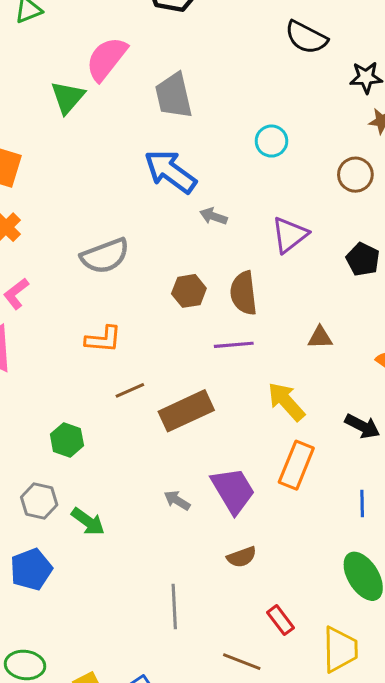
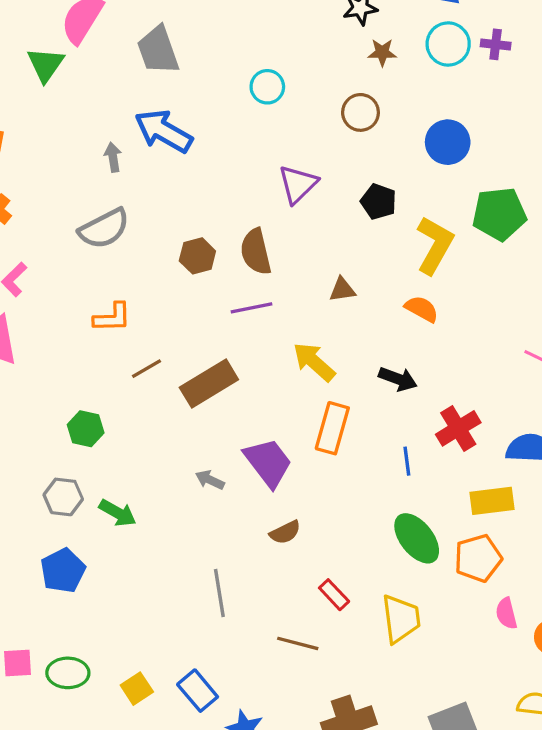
gray arrow: (214, 216) -> (113, 157), moved, turned 68

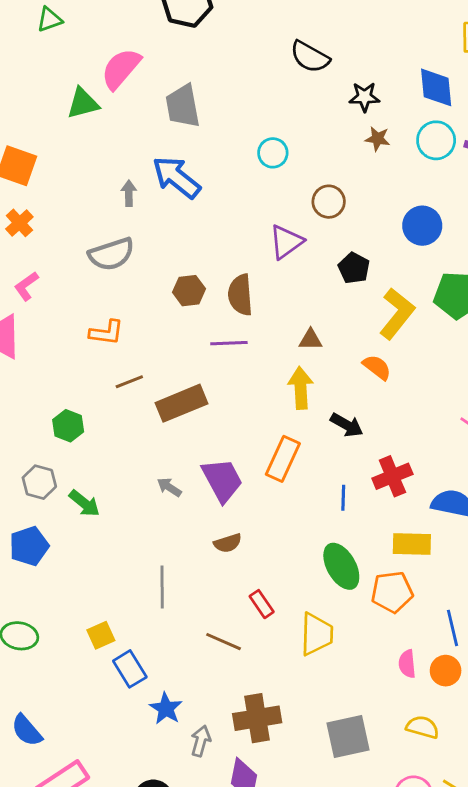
green triangle: (45, 65) -> (83, 103), turned 32
brown circle: (360, 112) -> (329, 202), moved
yellow arrow: (314, 362) -> (301, 388), moved, turned 36
pink semicircle: (506, 613) -> (407, 664), moved
yellow square: (137, 689) -> (101, 635), moved

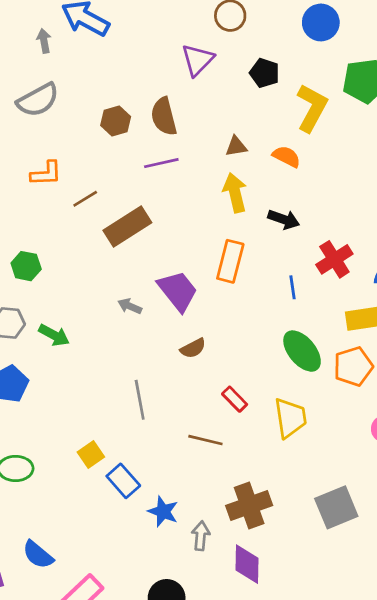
orange semicircle: (377, 367) -> (287, 157), moved
brown line: (129, 382) -> (85, 199), moved

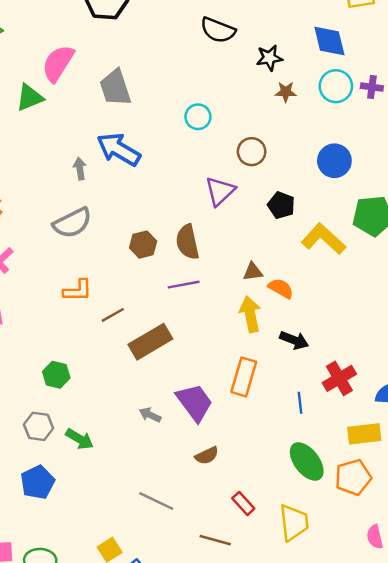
yellow L-shape: (312, 108) -> (323, 239), turned -78
orange semicircle: (287, 157) -> (281, 288), moved
gray line: (140, 400) -> (156, 501), turned -56

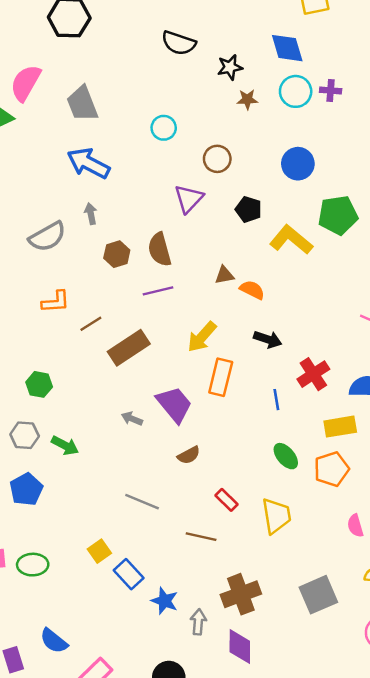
gray arrow: (80, 169) -> (91, 214), moved
yellow arrow: (250, 314) -> (202, 337), moved, turned -124
green ellipse: (307, 462) -> (286, 456), size x0.7

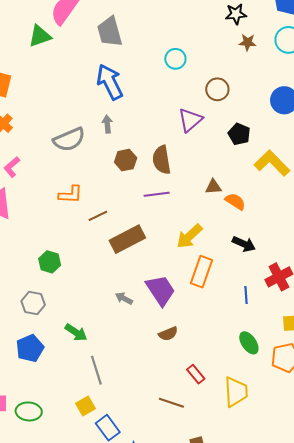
blue arrow: (88, 163) -> (110, 82), turned 30
green arrow: (65, 445) -> (76, 332), moved
gray line: (142, 502) -> (96, 370), moved, turned 44

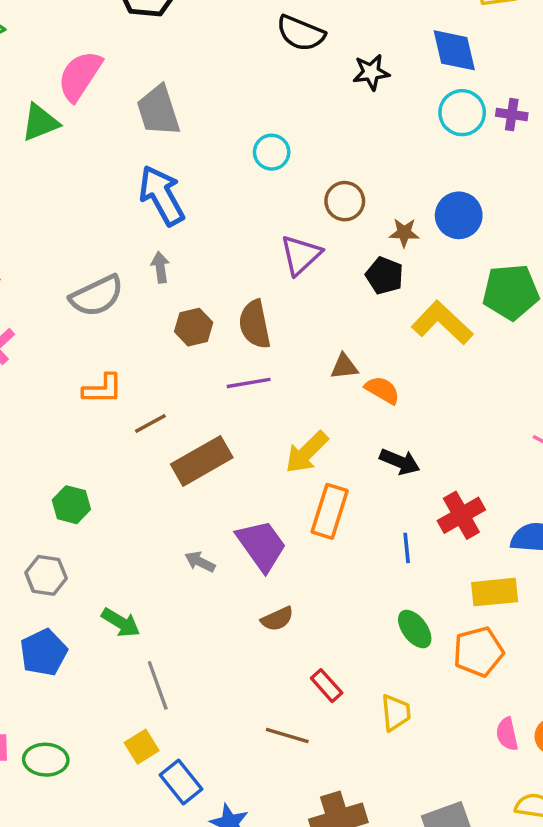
brown star: (248, 42) -> (404, 233), moved
yellow trapezoid: (236, 392) -> (396, 713), size x0.7

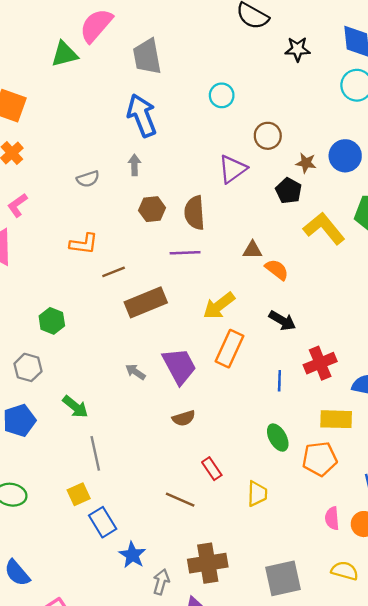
gray semicircle: (97, 296) -> (88, 179), size x0.6

